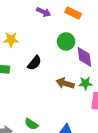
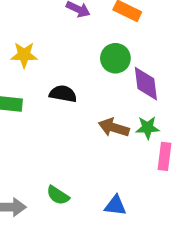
black semicircle: (34, 63) -> (63, 94), turned -119

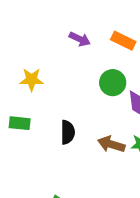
black semicircle: (63, 94) -> (68, 132), moved, turned 80

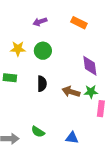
purple arrow: (80, 39) -> (40, 22), moved, turned 136
green circle: (113, 83) -> (43, 51), moved

